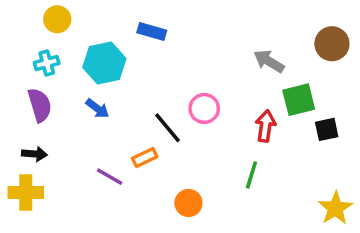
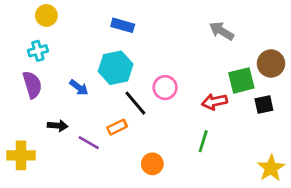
brown circle: (332, 44) -> (271, 64), moved
gray arrow: (269, 61) -> (222, 31), moved
cyan hexagon: (104, 63) -> (116, 68), moved
red arrow: (265, 126) -> (214, 102), turned -110
black arrow: (34, 154) -> (58, 126), moved

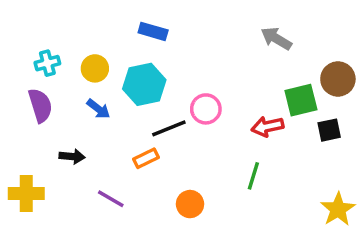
yellow circle: (46, 15) -> (95, 68), moved
black line: (135, 103) -> (169, 128), turned -72
purple line: (89, 143) -> (111, 199), moved

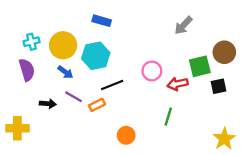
gray arrow: (276, 38) -> (183, 25), turned -78
yellow circle: (95, 68) -> (63, 45), size x1.5
pink circle: (206, 109) -> (152, 71), moved
purple line: (111, 199) -> (74, 97), moved

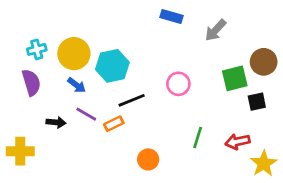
blue rectangle: (102, 21) -> (172, 16), moved
red arrow: (178, 84) -> (238, 142), moved

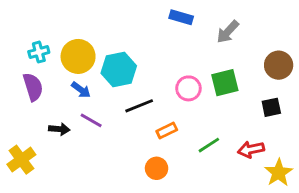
green square: (235, 78) -> (225, 83), moved
orange rectangle: (114, 124) -> (167, 131), moved
green line: (198, 137) -> (209, 145), turned 40
yellow cross: (20, 151) -> (21, 160), turned -36

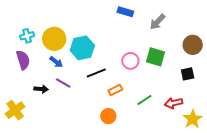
green square: (225, 83) -> (155, 57), turned 30

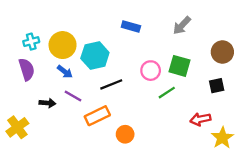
blue rectangle: (125, 12) -> (131, 27), moved
orange rectangle: (115, 90) -> (97, 116), moved, size x1.5
green line: (144, 100) -> (167, 93), moved

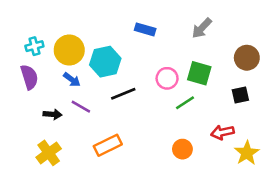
orange rectangle: (97, 116) -> (108, 145), moved
yellow cross: (17, 127) -> (49, 153), moved
orange circle: (125, 134) -> (182, 149), moved

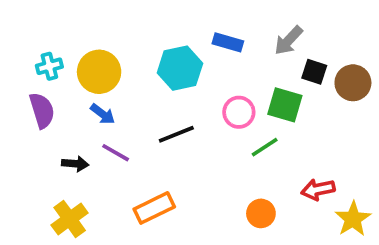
blue rectangle: (145, 29) -> (228, 42), moved
cyan hexagon: (105, 62) -> (180, 68), moved
black square: (240, 95) -> (314, 72), moved, turned 30

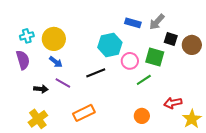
blue rectangle: (228, 42) -> (133, 23), moved
cyan hexagon: (180, 68) -> (110, 45), moved

